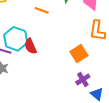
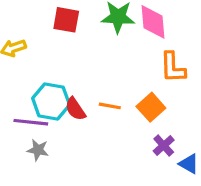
orange line: (42, 10) -> (110, 106), moved

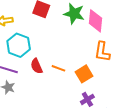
cyan hexagon: (51, 102) -> (19, 45), moved

